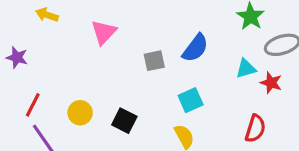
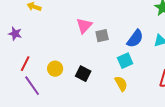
pink triangle: (104, 32) -> (84, 26), moved
blue semicircle: (195, 48) -> (135, 39), moved

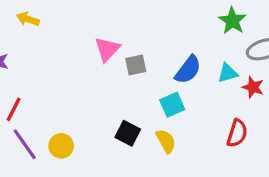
yellow circle: (55, 69) -> (61, 146), moved
black square: (83, 74) -> (128, 133), moved

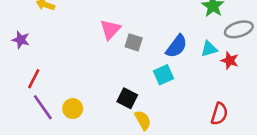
gray square: (136, 65) -> (134, 42), turned 30
red semicircle: (237, 133) -> (219, 114), moved
yellow semicircle: (166, 141) -> (143, 120), moved

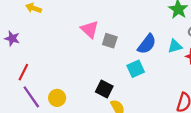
pink triangle: (110, 29) -> (90, 29), turned -30

